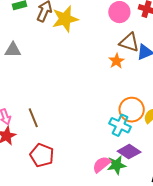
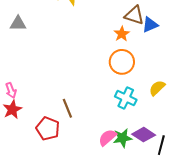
orange circle: (132, 110) -> (122, 62), moved
brown line: (33, 118) -> (67, 108), moved
purple diamond: (129, 152) -> (144, 135), moved

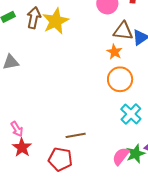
cyan cross: (126, 98) -> (131, 114), turned 30
brown line: (67, 108) -> (76, 135), turned -66

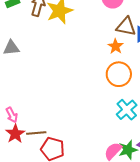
brown line: (76, 135) -> (36, 133), moved

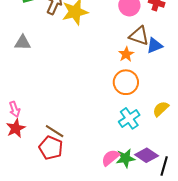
brown line: (36, 133) -> (55, 131), moved, turned 30

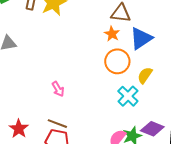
blue triangle: (155, 46) -> (141, 38), moved, size x1.4
pink arrow: (15, 109) -> (58, 89), moved
yellow semicircle: (161, 109) -> (145, 75), moved

